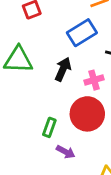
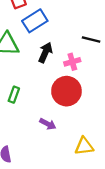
blue rectangle: (82, 33) -> (35, 21), moved
green rectangle: (49, 127) -> (14, 95), moved

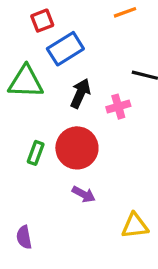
red circle: (66, 91) -> (77, 148), moved

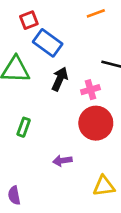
blue rectangle: (65, 49) -> (48, 43), turned 68
red circle: (77, 148) -> (96, 123), moved
purple arrow: (84, 194) -> (62, 161), turned 144

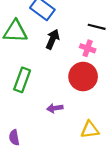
pink cross: (90, 90) -> (88, 48), moved, turned 35
green rectangle: (24, 127) -> (22, 80), size x1.5

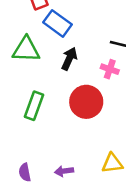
red circle: (83, 77) -> (86, 102), moved
purple arrow: (55, 108) -> (64, 171), moved

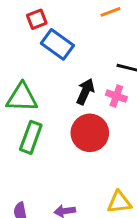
green triangle: (26, 50) -> (22, 97), moved
black arrow: (69, 59) -> (85, 92), moved

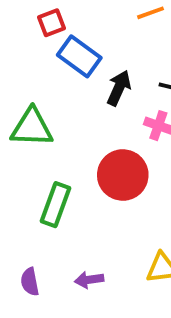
black arrow: (85, 92) -> (119, 88), moved
green rectangle: (31, 137) -> (56, 205), moved

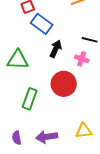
black arrow: (119, 88) -> (56, 49), moved
purple arrow: (89, 280) -> (47, 137), size x1.5

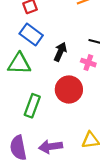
blue rectangle: (42, 24) -> (31, 34), moved
purple semicircle: (17, 138) -> (18, 148), size x1.6

